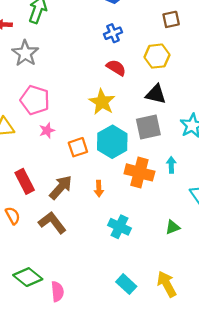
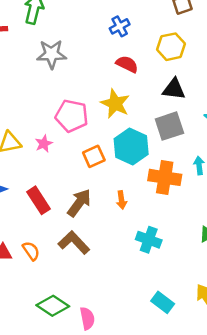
gray star: (25, 53) -> (51, 54), moved, turned -30
pink pentagon: (35, 100) -> (72, 116), moved
pink star: (47, 130) -> (44, 144), moved
orange semicircle: (13, 216) -> (31, 251), moved

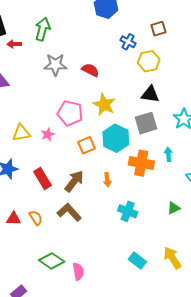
blue cross: (120, 26) -> (128, 42), moved, turned -35
red semicircle: (127, 64) -> (90, 70), moved

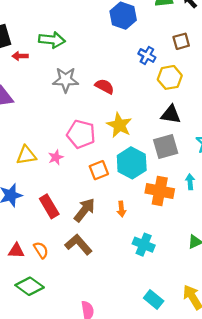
green arrow: (42, 29) -> (52, 40), turned 80
green diamond: (52, 261) -> (30, 286), moved

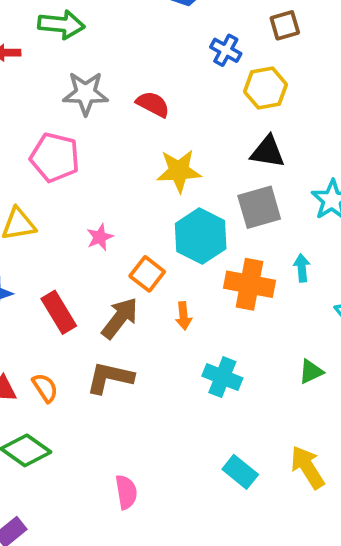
yellow star: (119, 125) -> (179, 171), turned -30
pink pentagon: (81, 134) -> (55, 157), moved
pink star: (56, 157) -> (100, 237), moved
orange square: (99, 170) -> (147, 274), moved, turned -30
brown L-shape: (78, 244) -> (110, 378), turned -36

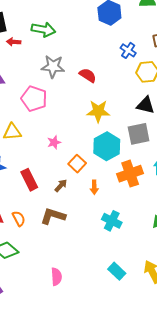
orange cross: (249, 284) -> (130, 174), turned -35
brown arrow: (120, 318) -> (61, 185), size x0.6

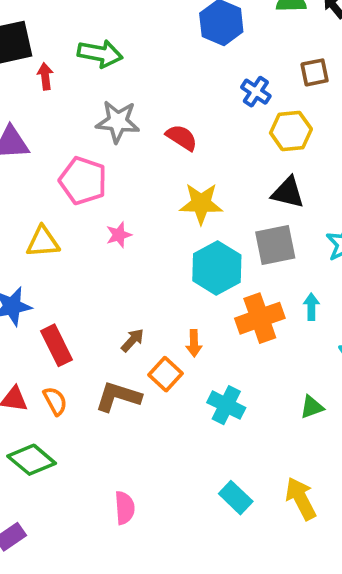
red arrow: (14, 42) -> (45, 76), turned 80
pink star: (54, 142) -> (119, 235), moved
orange square: (77, 164) -> (165, 374), moved
red rectangle: (29, 180) -> (57, 345), moved

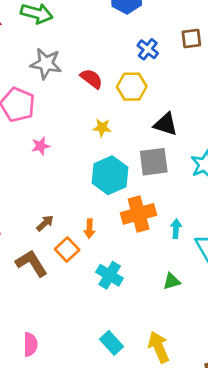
yellow hexagon: (291, 131) -> (132, 87), moved
yellow star: (201, 204) -> (102, 128), size x0.6
cyan arrow: (311, 307) -> (176, 229), moved
brown L-shape: (118, 397) -> (32, 263), turned 36

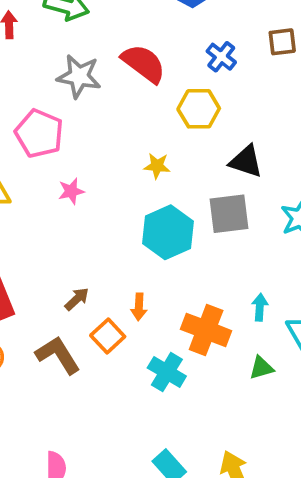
red semicircle: (91, 79) -> (144, 63), moved, size x1.4
orange cross: (139, 214) -> (206, 330), moved, turned 36
green triangle: (172, 281) -> (261, 368), moved

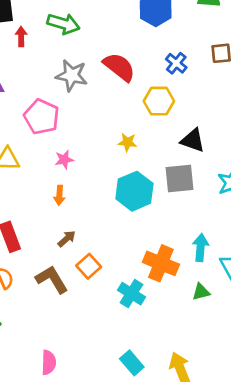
orange arrow: (139, 307) -> (59, 195), moved
cyan arrow: (260, 307) -> (201, 248), size x1.4

